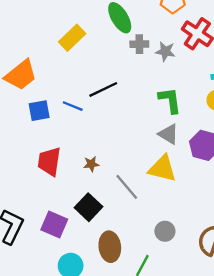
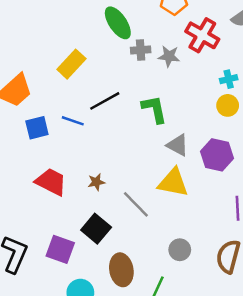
yellow rectangle: (72, 38) -> (71, 64), moved
green L-shape: (170, 100) -> (154, 109), moved
red trapezoid: (49, 161) -> (51, 182), turned 112

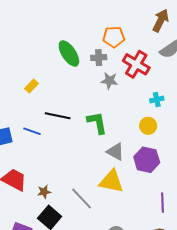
gray cross: (141, 50) -> (99, 58), moved
yellow rectangle: (71, 64) -> (32, 86), size x0.6
black line: (105, 101) -> (58, 116), turned 40
yellow circle: (228, 105) -> (148, 126), moved
brown star: (96, 182) -> (44, 192), moved

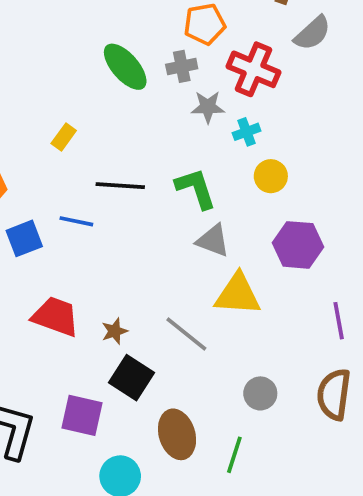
cyan cross: (157, 99) -> (246, 132), moved
yellow circle: (148, 126) -> (271, 176), moved
gray triangle: (115, 152) -> (213, 241), moved

